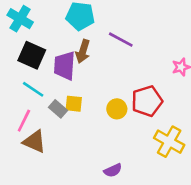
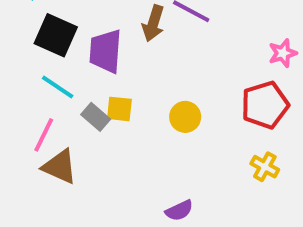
brown arrow: (83, 51) -> (153, 23), moved
red pentagon: (147, 101) -> (265, 105), moved
yellow cross: (169, 142) -> (265, 167), size x0.6

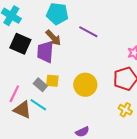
brown arrow: (153, 23) -> (53, 38), moved, turned -60
cyan line: (58, 87) -> (38, 105), moved
yellow circle: (185, 117) -> (85, 85), size x1.5

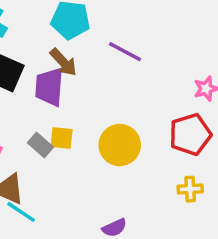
cyan line: (38, 105) -> (21, 212), moved
yellow cross: (125, 110) -> (190, 189), turned -32

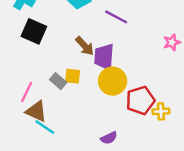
brown arrow: (63, 62) -> (85, 46), moved
purple trapezoid: (49, 87) -> (104, 57), moved
red pentagon: (190, 134) -> (140, 100), moved

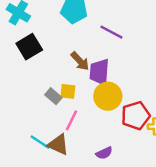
black square: (34, 31) -> (29, 47), turned 35
pink line: (27, 92) -> (72, 120), moved
brown triangle: (36, 111) -> (58, 145), moved

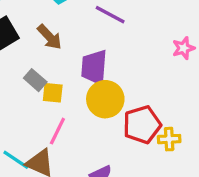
brown arrow: (80, 61) -> (49, 37), moved
gray rectangle: (53, 96) -> (35, 80), moved

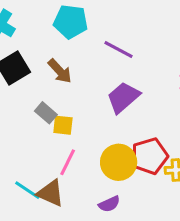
purple trapezoid: (94, 67) -> (123, 97), moved, turned 45
yellow circle: (105, 99) -> (119, 162), moved

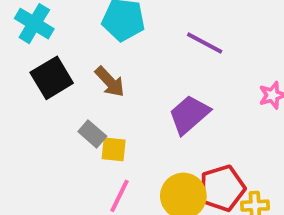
purple line: (119, 49) -> (205, 43), moved

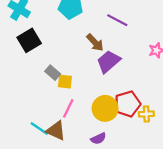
brown arrow: (110, 82) -> (95, 43), moved

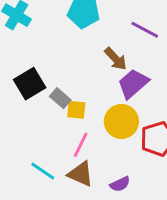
black square: (29, 40) -> (30, 84), moved
yellow circle: (105, 108) -> (121, 121), moved
brown triangle: (56, 131) -> (81, 174), moved

